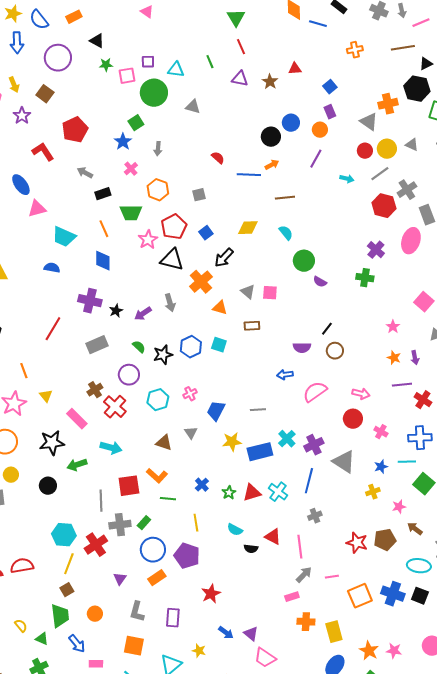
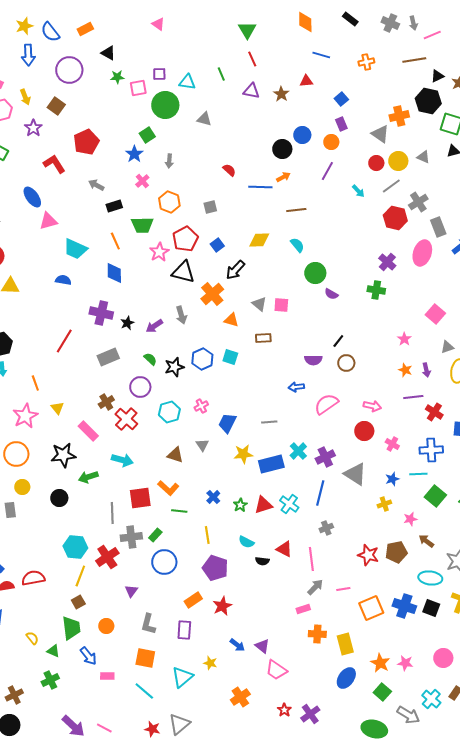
blue line: (318, 24) -> (321, 55), moved
cyan arrow: (347, 179) -> (358, 191), turned 32
purple pentagon: (187, 556) -> (215, 568), moved
orange rectangle: (157, 578) -> (193, 600), moved

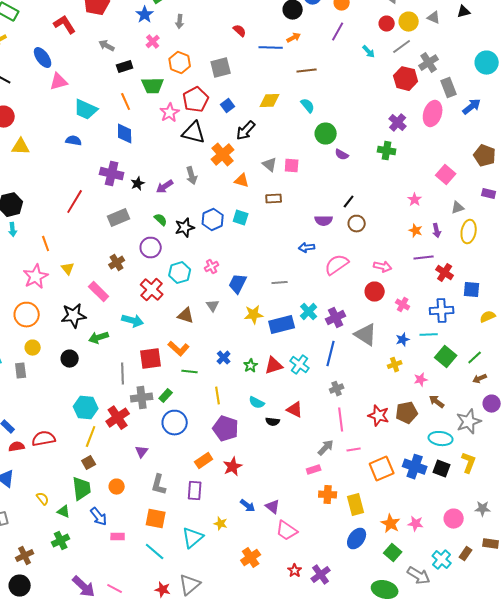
gray square: (210, 207) -> (221, 68), size x1.5
red cross: (126, 419) -> (152, 290), moved
pink line: (311, 559) -> (341, 420), moved

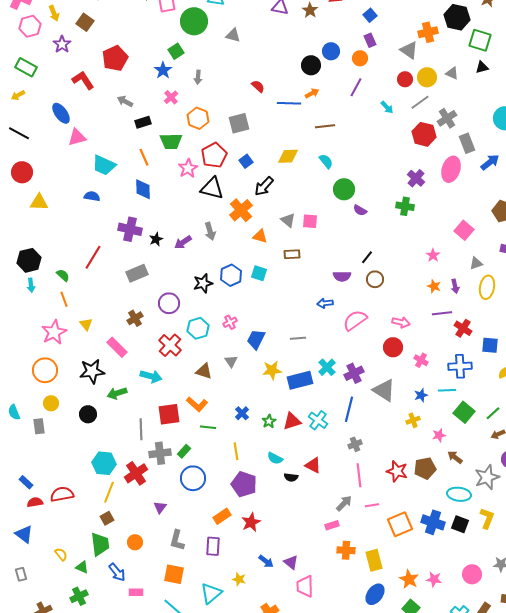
green semicircle: (161, 220) -> (63, 275), moved
pink trapezoid: (287, 531) -> (305, 586), turned 55

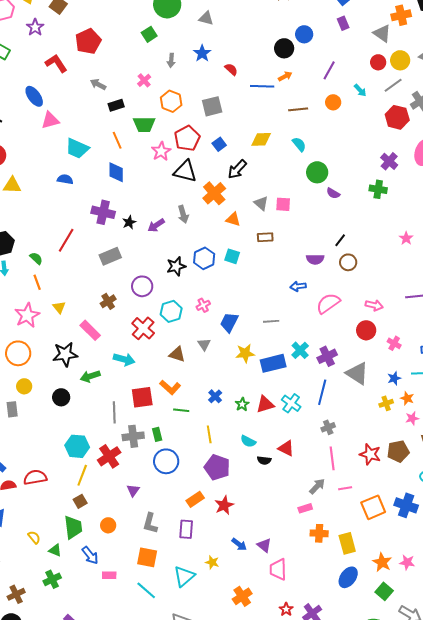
orange circle: (360, 58) -> (333, 102), moved
blue star: (163, 70) -> (202, 53), moved
orange star: (434, 286) -> (407, 398), moved
green rectangle: (184, 451) -> (157, 434), turned -56

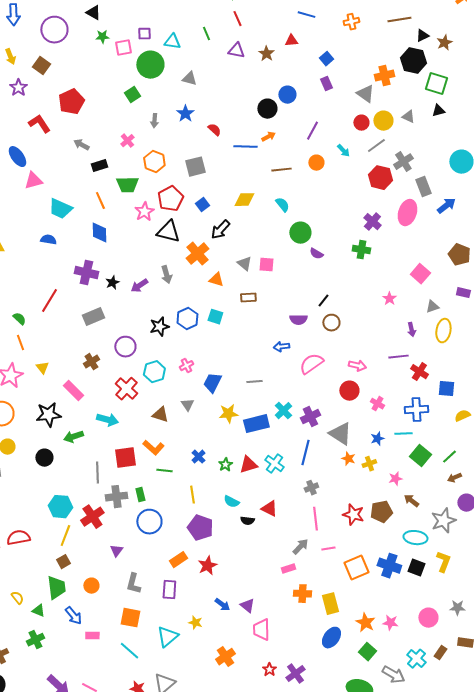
orange star: (407, 398) -> (348, 459), moved

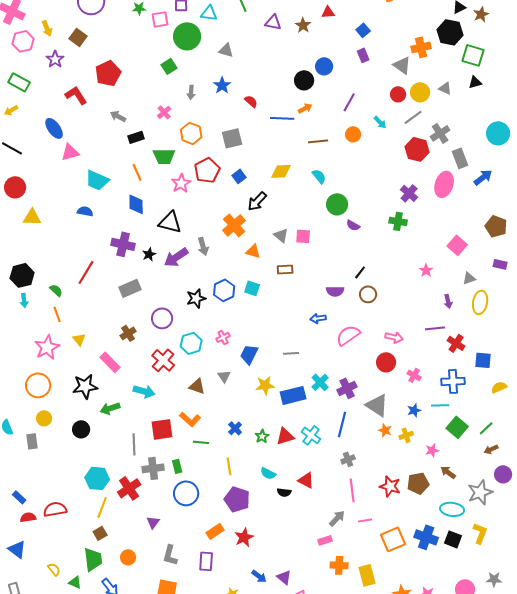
black triangle: (168, 232) -> (170, 222), moved
purple arrow: (139, 286) -> (176, 257), size x1.4

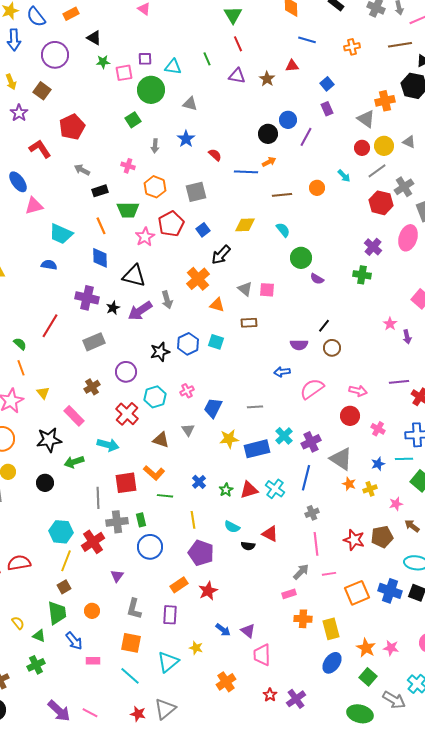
purple line: (349, 102) -> (306, 137), moved
pink cross: (164, 112) -> (128, 166), turned -32
purple arrow: (448, 301) -> (407, 337), moved

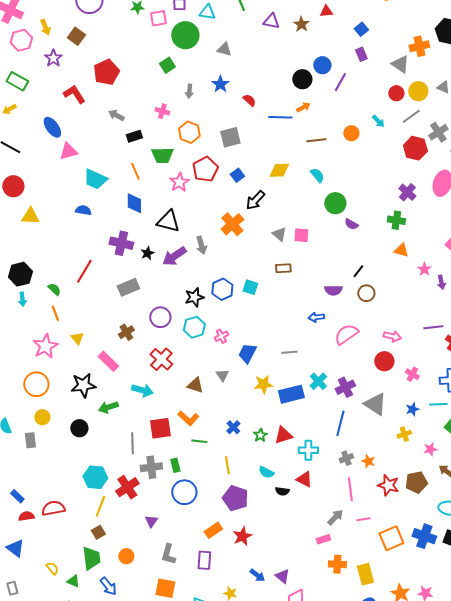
orange triangle: (217, 305) -> (401, 250), moved
cyan hexagon: (155, 397) -> (194, 327), moved
orange star: (349, 484) -> (368, 461), moved
cyan cross: (275, 489) -> (308, 450), moved, turned -36

